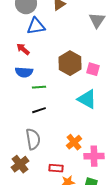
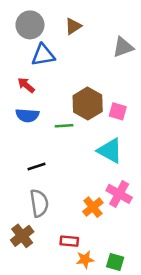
gray triangle: (97, 20) -> (123, 47), turned 36
green line: (39, 87) -> (64, 126), moved
black line: (39, 110) -> (37, 166), moved
pink cross: (94, 156) -> (119, 194), moved, turned 30

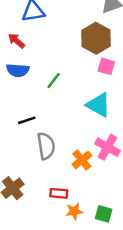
brown hexagon: (88, 104) -> (96, 38), moved
green line: (64, 126) -> (54, 81), turned -48
gray semicircle: (39, 203) -> (46, 146), moved

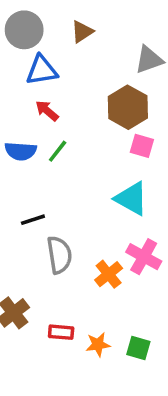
red arrow: (16, 41) -> (47, 111), moved
green line: (54, 81) -> (58, 151), moved
red rectangle: (59, 193) -> (61, 332), moved

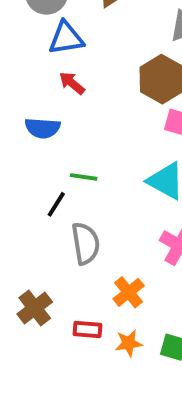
green line: (58, 151) -> (84, 177), moved, turned 60
black line: (33, 220) -> (56, 204), turned -40
orange cross: (109, 274) -> (129, 292), moved

